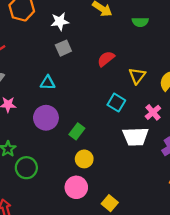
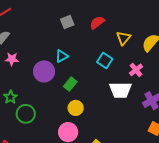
gray square: (63, 48) -> (67, 22), moved
cyan triangle: (48, 83) -> (62, 56), moved, turned -32

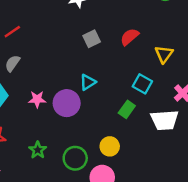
pink star: (12, 59) -> (37, 99), moved
green rectangle: (70, 84) -> (127, 109), moved
green star: (10, 97) -> (38, 150), moved
green circle: (26, 114) -> (75, 158), moved

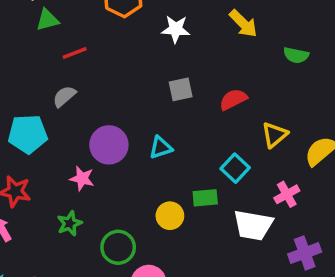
pink star: (37, 99) -> (82, 179), moved
purple circle: (67, 103) -> (109, 145), moved
green rectangle: (127, 109) -> (205, 198), turned 36
yellow circle: (110, 146) -> (170, 216), moved

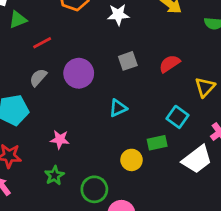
purple circle: (109, 145) -> (79, 73), moved
white trapezoid: (253, 225) -> (197, 159), turned -40

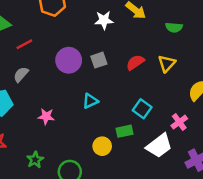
white star: (118, 15) -> (104, 20), moved
purple circle: (79, 73) -> (69, 60), moved
yellow triangle: (205, 87) -> (167, 63), moved
pink star: (60, 139) -> (46, 116), moved

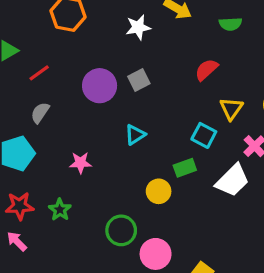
red semicircle: (135, 62) -> (206, 70), moved
yellow triangle: (167, 63) -> (231, 109), moved
green star: (35, 160) -> (60, 210), moved

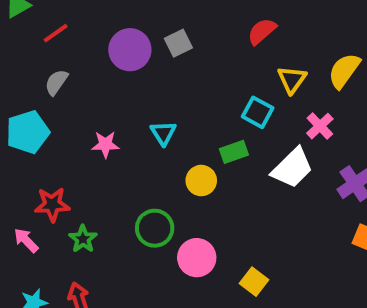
cyan triangle: (135, 135) -> (163, 133), moved, turned -30
red star: (20, 206) -> (52, 204), moved
green star: (60, 210) -> (83, 239), moved

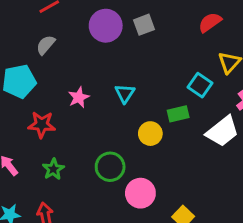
pink star: (105, 144) -> (79, 97), turned -30
red star: (52, 204) -> (42, 125), moved

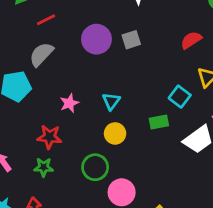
gray semicircle: (46, 45) -> (41, 54), size x1.4
red star: (42, 125) -> (49, 137), moved
yellow circle: (150, 134) -> (115, 133), moved
green star: (53, 169) -> (44, 167), turned 30

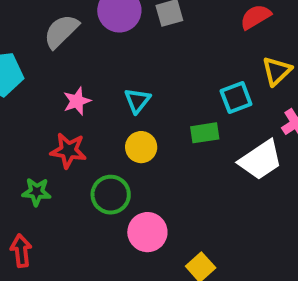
gray semicircle: (41, 54) -> (61, 31), moved
cyan square: (180, 97) -> (236, 97), turned 30
red star: (49, 137) -> (68, 151), moved

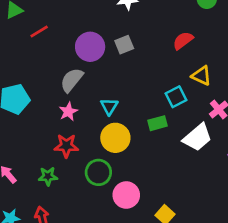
gray semicircle: (61, 31) -> (72, 80), moved
yellow triangle: (277, 71) -> (202, 76), turned -45
yellow circle: (141, 147) -> (115, 138), size x1.4

